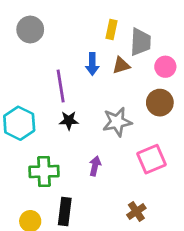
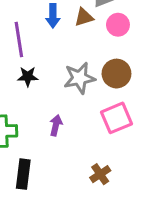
pink circle: (165, 67) -> (118, 25), moved
brown circle: (160, 103) -> (116, 74), moved

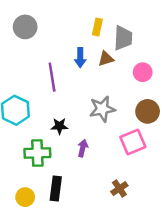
pink circle: (118, 25) -> (143, 72), moved
brown circle: (116, 74) -> (148, 111), moved
black star: (28, 76) -> (59, 126), moved

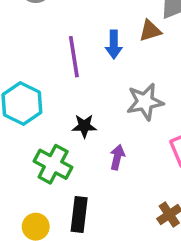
blue arrow: (80, 58) -> (114, 45), moved
green cross: (37, 153) -> (53, 164), turned 30

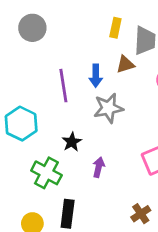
gray star: (145, 102) -> (108, 108), moved
black star: (84, 126) -> (72, 142), turned -30

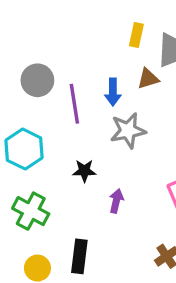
gray circle: (32, 28) -> (37, 80), moved
black star: (72, 142) -> (84, 171), turned 30
green cross: (46, 173) -> (31, 211), moved

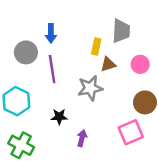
yellow rectangle: (136, 35) -> (96, 46), moved
brown triangle: (148, 79) -> (108, 64), moved
blue arrow: (113, 92) -> (51, 33), moved

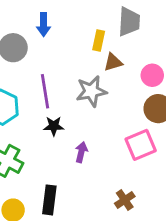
pink circle: (140, 64) -> (152, 75), moved
purple line: (52, 69) -> (45, 91), moved

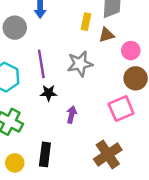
brown triangle: (113, 62) -> (107, 35), moved
brown cross: (125, 200) -> (108, 154), size x1.6

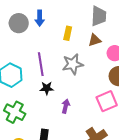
yellow rectangle: (86, 22) -> (68, 33), moved
gray circle: (15, 28) -> (19, 23), moved

